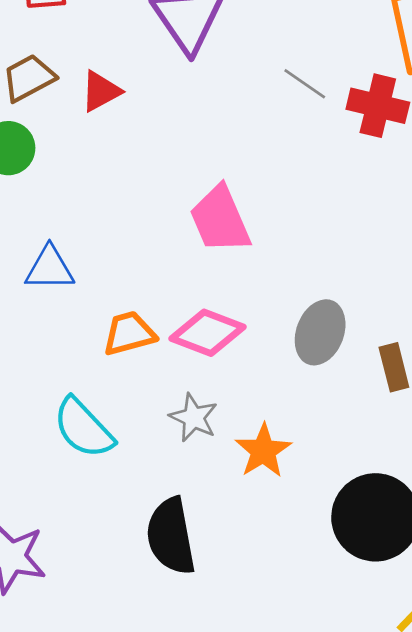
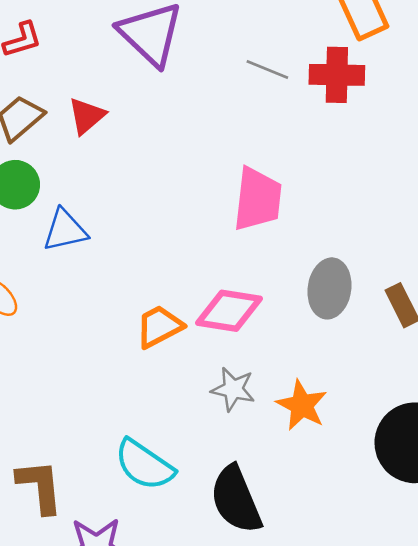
pink trapezoid: (220, 219) -> (258, 199), moved, turned -138
blue triangle: (50, 268) -> (65, 230), moved
cyan semicircle: (83, 428) -> (144, 465), moved

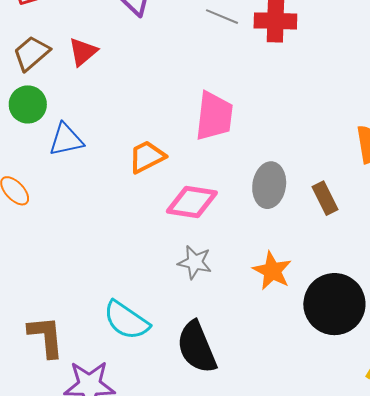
orange trapezoid: (159, 326) -> (147, 157), moved
orange star: (302, 405) -> (272, 271), moved

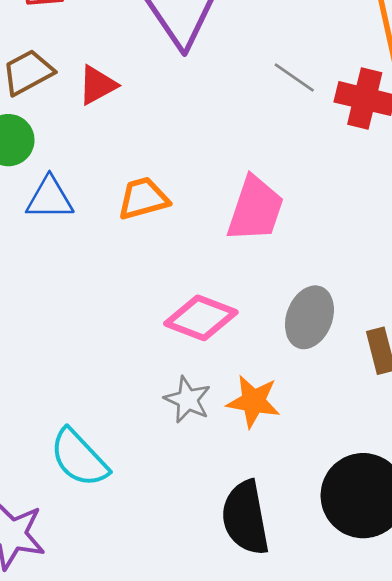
orange trapezoid: (147, 157) -> (143, 198), moved
orange star: (272, 271) -> (253, 401), moved, turned -30
black semicircle: (197, 347) -> (245, 518), moved

